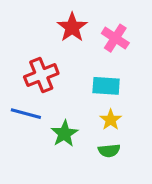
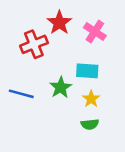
red cross: (41, 75) -> (34, 44), moved
green star: (64, 134) -> (61, 87), moved

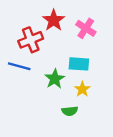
blue line: (21, 94) -> (19, 66), moved
green semicircle: (90, 124) -> (70, 111), moved

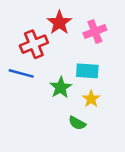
pink cross: (86, 28) -> (95, 32), turned 36
green semicircle: (70, 111) -> (77, 123), turned 35

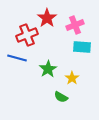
cyan rectangle: (87, 71) -> (82, 47), moved

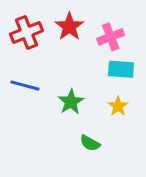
red cross: (27, 35) -> (27, 32), moved
yellow star: (72, 78) -> (118, 106), moved

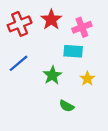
cyan rectangle: (121, 69) -> (73, 51), moved
blue line: (25, 86) -> (18, 63), turned -55

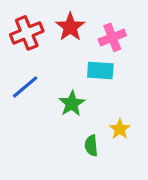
yellow star: (87, 79) -> (120, 129), moved
green semicircle: (67, 106) -> (91, 146), turned 56

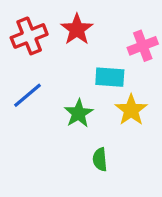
pink cross: (112, 37) -> (143, 46), moved
yellow star: (120, 129) -> (131, 110), moved, size x1.4

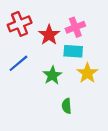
red star: (77, 29) -> (49, 35), moved
pink cross: (143, 46) -> (75, 27), moved

